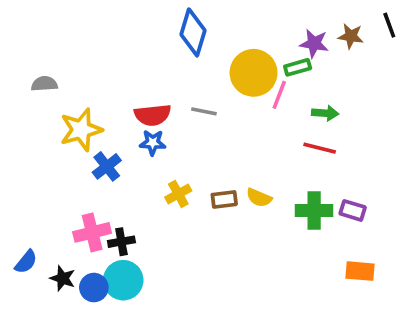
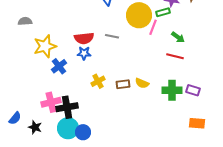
green arrow: (325, 113) -> (178, 37), turned 32
black cross: (121, 242) -> (67, 107), size x1.5
blue circle: (94, 288) -> (83, 132), moved

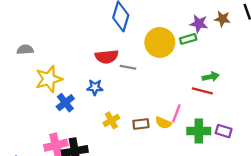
pink line: (153, 27) -> (176, 113), moved
green arrow: (178, 37) -> (211, 77), moved, turned -48
red semicircle: (84, 38) -> (107, 57), moved

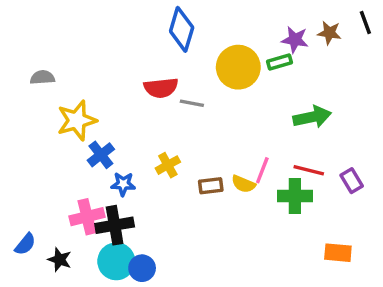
green arrow: (211, 77) -> (312, 117), size x1.5
blue star: (95, 87) -> (123, 184), moved
red line: (202, 91) -> (309, 170), moved
yellow cross: (111, 120) -> (168, 165), moved
purple rectangle: (224, 131) -> (352, 181), moved, turned 42

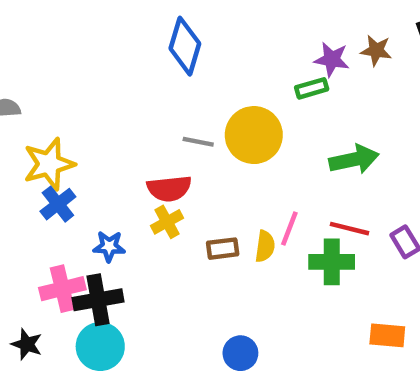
yellow circle: (238, 67) -> (254, 135), moved
red semicircle: (161, 88) -> (169, 188), moved
blue cross: (101, 155) -> (58, 204), moved
yellow semicircle: (243, 184) -> (265, 246), turned -105
blue circle: (142, 268) -> (240, 353), moved

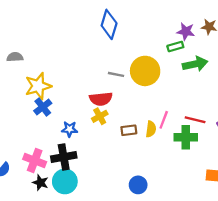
green arrow: (354, 160) -> (195, 64), moved
pink cross: (62, 289) -> (35, 160), moved, turned 35
black star: (27, 344) -> (40, 183), moved

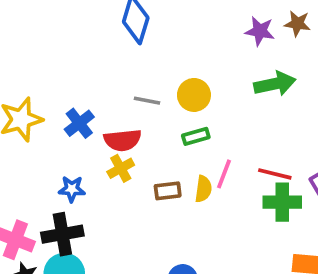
green rectangle: (175, 47) -> (196, 136), moved
yellow circle: (145, 71) -> (194, 95), size x0.7
blue cross: (43, 107) -> (79, 123), moved
green cross: (186, 137) -> (282, 202), moved

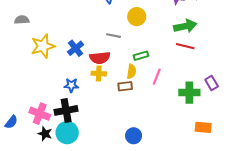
yellow circle: (194, 95) -> (137, 17), moved
yellow cross: (121, 168) -> (99, 74), turned 32
red line: (275, 174) -> (185, 46), moved
yellow semicircle: (203, 189) -> (131, 71), moved

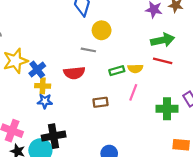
yellow circle: (137, 17) -> (102, 30), moved
blue cross: (76, 48) -> (37, 70), moved
yellow semicircle: (131, 71) -> (135, 68), moved, turned 80
yellow cross: (99, 74) -> (43, 86), moved
black cross: (66, 110) -> (54, 136), moved

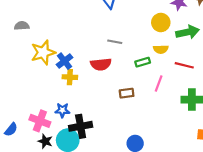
yellow circle: (102, 30) -> (161, 23), moved
red line: (163, 61) -> (184, 65), moved
yellow semicircle: (135, 68) -> (161, 49), moved
blue star: (45, 101) -> (62, 110), moved

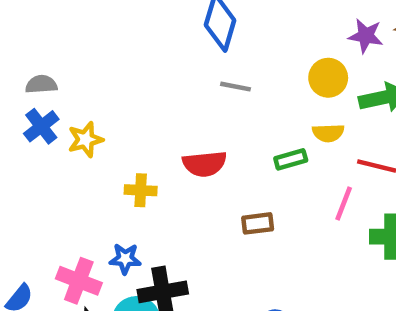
gray line: (115, 42) -> (235, 87), moved
yellow star: (43, 52) -> (85, 140), size x0.7
blue cross: (65, 61) -> (41, 126), moved
pink line: (159, 83) -> (344, 204), moved

